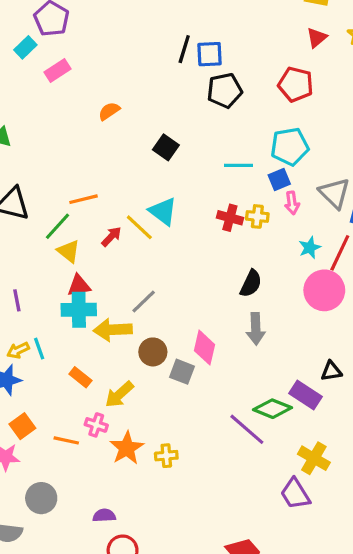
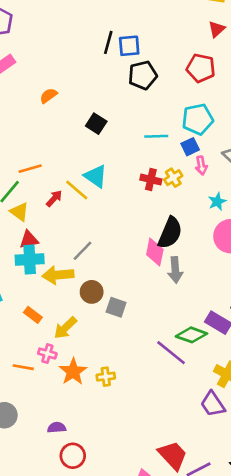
yellow cross: (257, 216) -> (173, 178), turned -36
black semicircle: (251, 283) -> (170, 233), size x1.4
pink diamond: (205, 348) -> (155, 252), moved

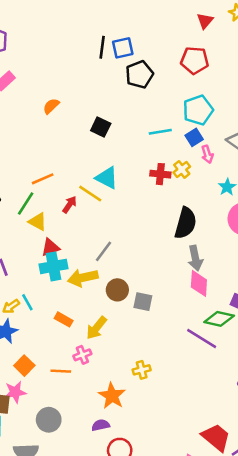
pink diamond: (155, 252) -> (199, 283), moved
pink cross: (47, 354) -> (82, 355), turned -30
orange star: (73, 372) -> (112, 396), moved

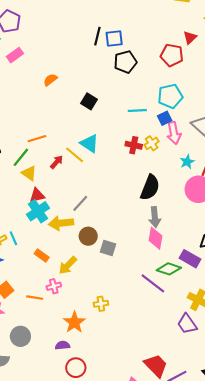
red triangle: (205, 21) -> (190, 37), moved
pink arrow: (207, 154) -> (174, 133), size x1.5
cyan cross: (53, 266) -> (38, 211), turned -30

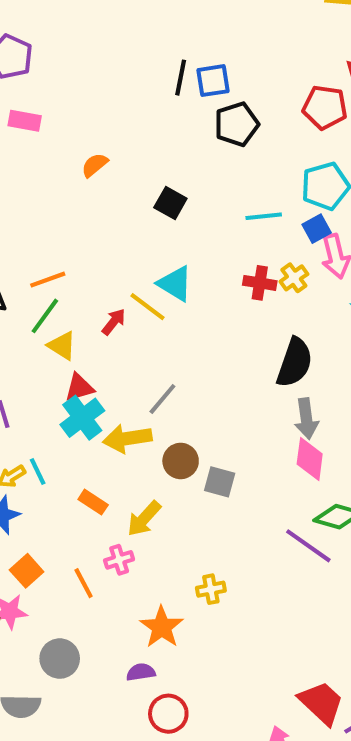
pink rectangle: (15, 55) -> (25, 121), turned 49
orange line: (37, 139) -> (48, 280), moved
orange line: (35, 298) -> (84, 583), turned 56

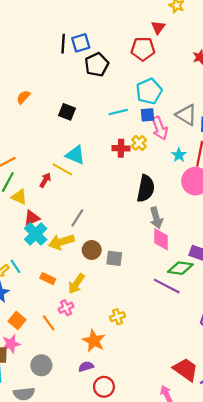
blue square: (317, 229) -> (148, 115), turned 32

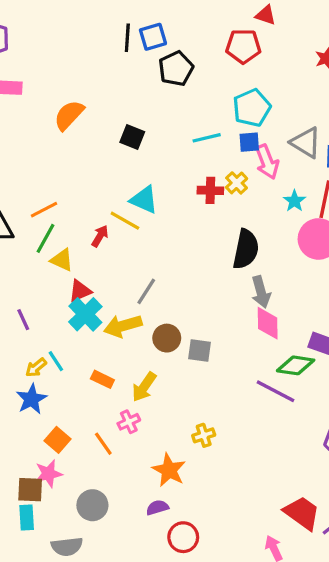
red triangle: (158, 27) -> (266, 15), turned -48
orange semicircle: (23, 97) -> (69, 115), size x1.5

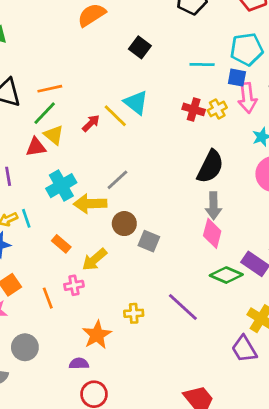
red triangle: (80, 291) -> (36, 147), moved
purple line: (276, 391) -> (183, 307), moved

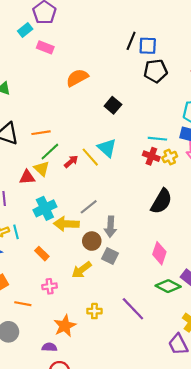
cyan line: (202, 64) -> (157, 139), moved
green line: (45, 113) -> (50, 152), moved
gray arrow: (213, 206) -> (110, 227), moved
yellow arrow: (94, 260) -> (82, 270), moved
orange line: (48, 298) -> (23, 304), moved, turned -63

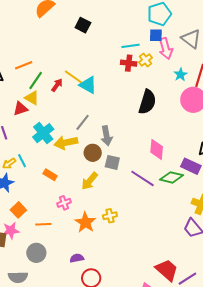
cyan triangle: (107, 148) -> (88, 85), moved
purple line: (133, 309) -> (143, 178), moved
orange star: (65, 326) -> (85, 222), moved

